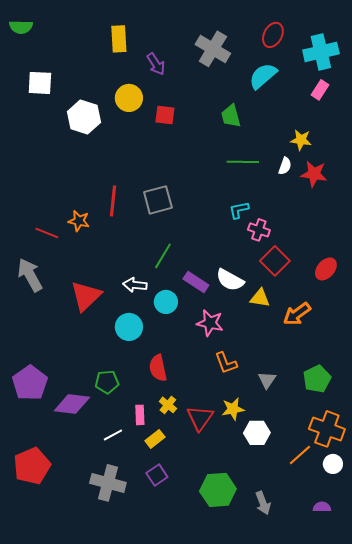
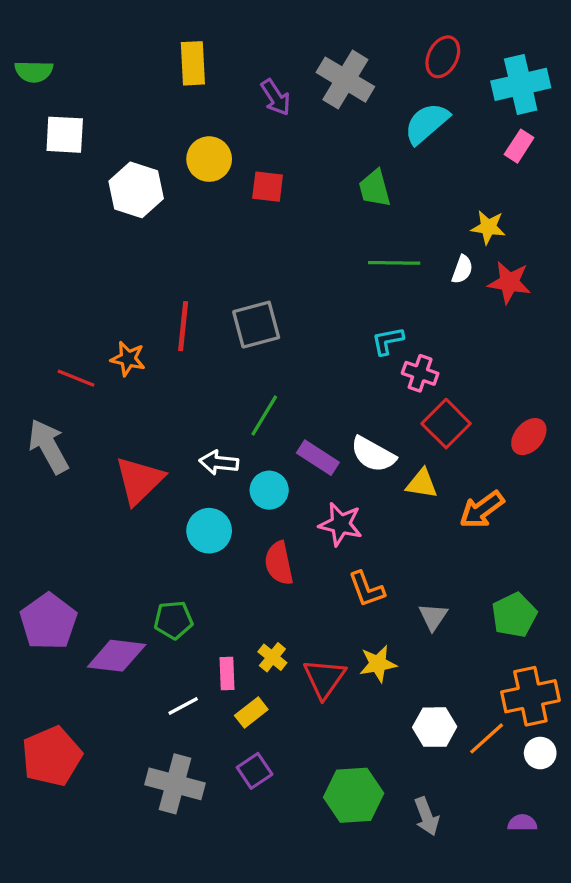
green semicircle: (21, 27) -> (34, 71), moved
purple arrow: (156, 64) -> (276, 97), moved
red semicircle: (158, 368) -> (279, 563), moved
orange cross: (327, 429) -> (530, 696), turned -32
white hexagon: (257, 433) -> (435, 727), moved

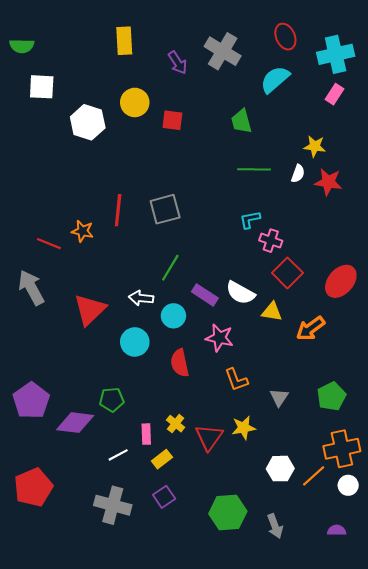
red ellipse: (443, 57) -> (285, 37), turned -50
red ellipse: (529, 437) -> (341, 281), size x1.4

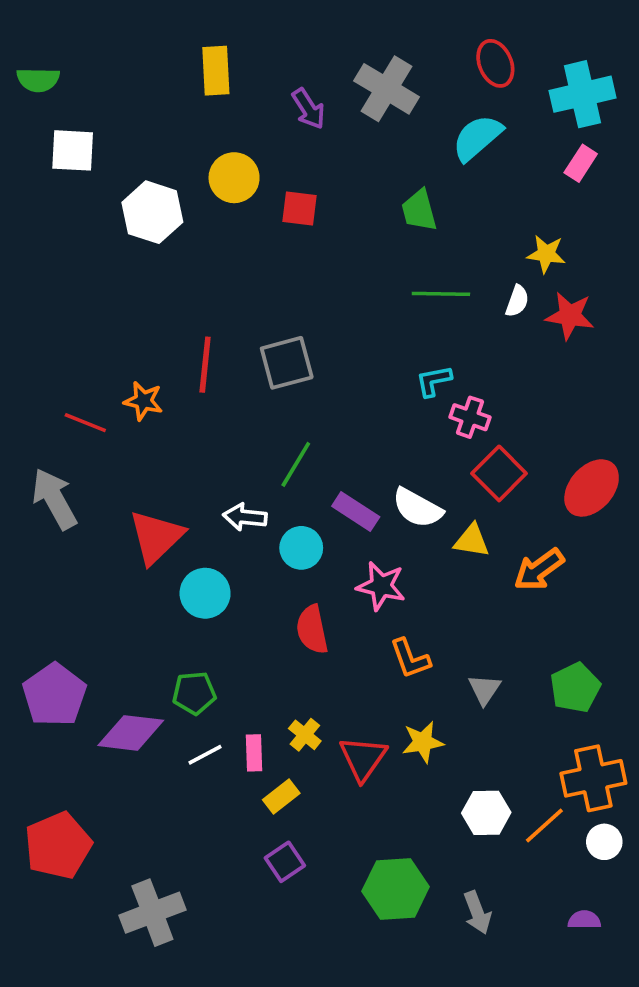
cyan circle: (135, 342) -> (205, 593), moved
white line: (118, 455) -> (205, 755), moved
gray cross: (113, 505) -> (152, 913), moved, turned -36

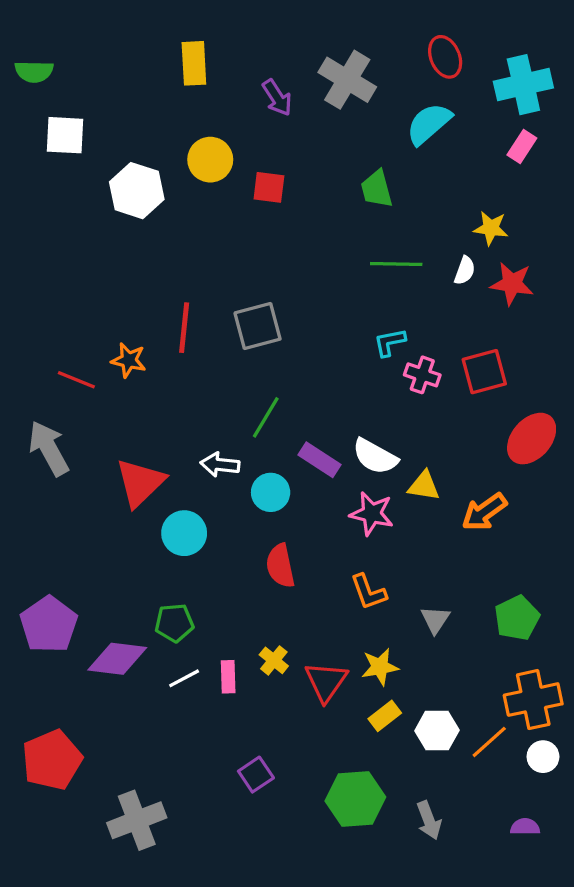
red square: (499, 473) -> (484, 372), moved, turned 30
pink star: (381, 586) -> (372, 514), moved
yellow rectangle: (281, 796) -> (385, 716), moved

